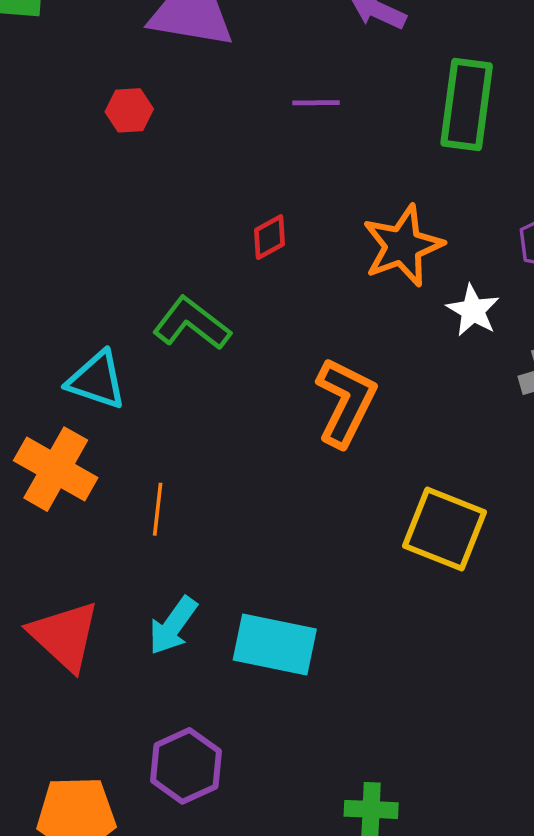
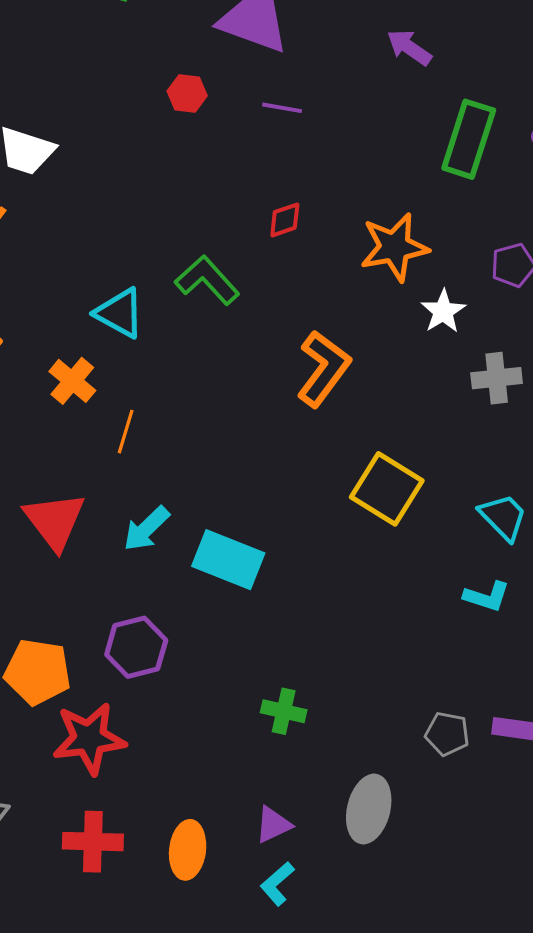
purple line: (316, 103) -> (282, 108), moved
orange cross: (56, 469) -> (72, 381), size x0.7
orange line: (158, 509) -> (126, 432), moved

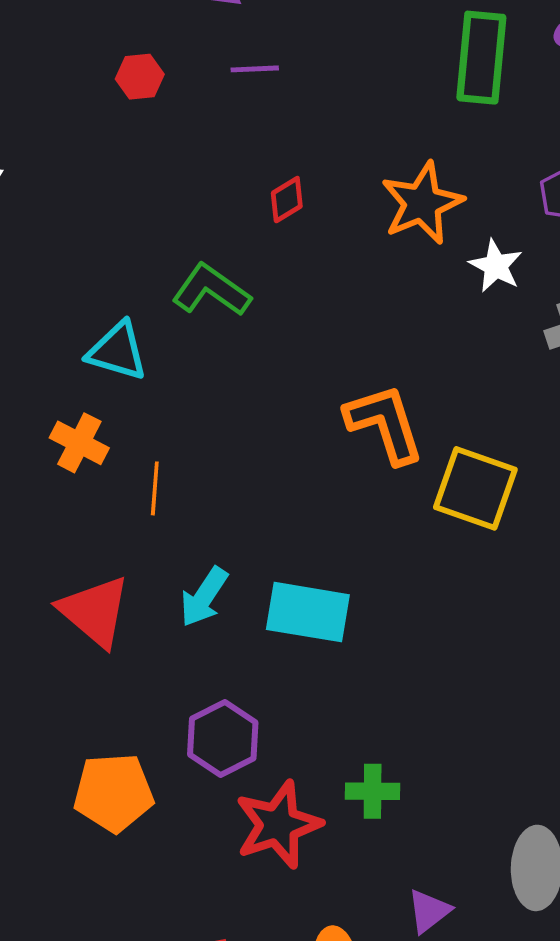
orange L-shape: (324, 369) -> (385, 424), moved, turned -42
green cross: (284, 711) -> (373, 791), moved
red star: (89, 738) -> (278, 825), moved

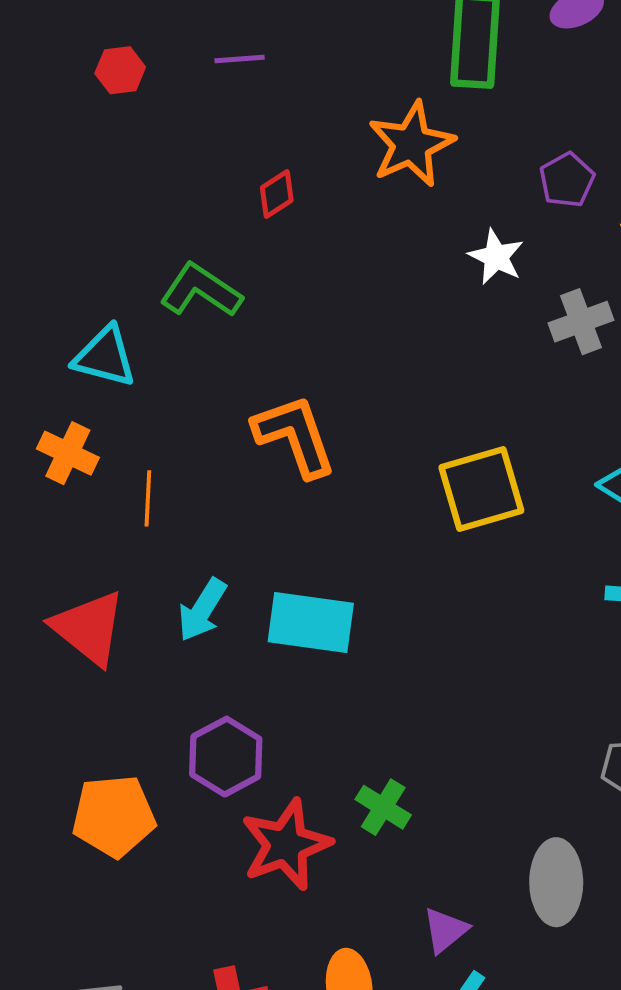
orange star: (422, 203) -> (411, 144), moved
orange L-shape: (385, 424) -> (295, 436), moved
yellow square: (475, 488) -> (481, 489), turned -34
green cross: (373, 791) -> (383, 807), turned 33

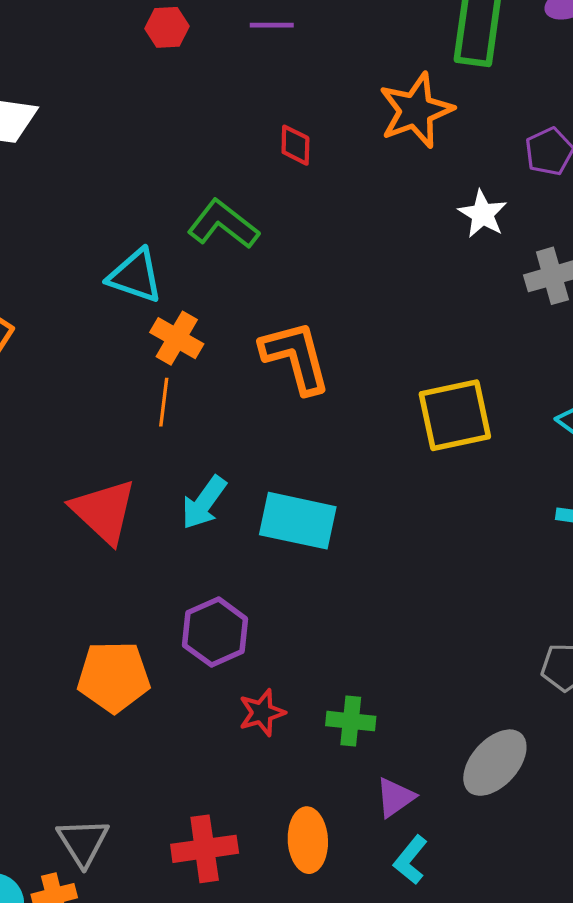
red diamond: (277, 194) -> (295, 145), turned -60
orange cross: (68, 453) -> (177, 338), moved
green cross: (383, 807) -> (351, 721), moved, turned -30
red star: (286, 845) -> (262, 713), size x0.6
gray ellipse: (556, 882) -> (495, 763), turned 38

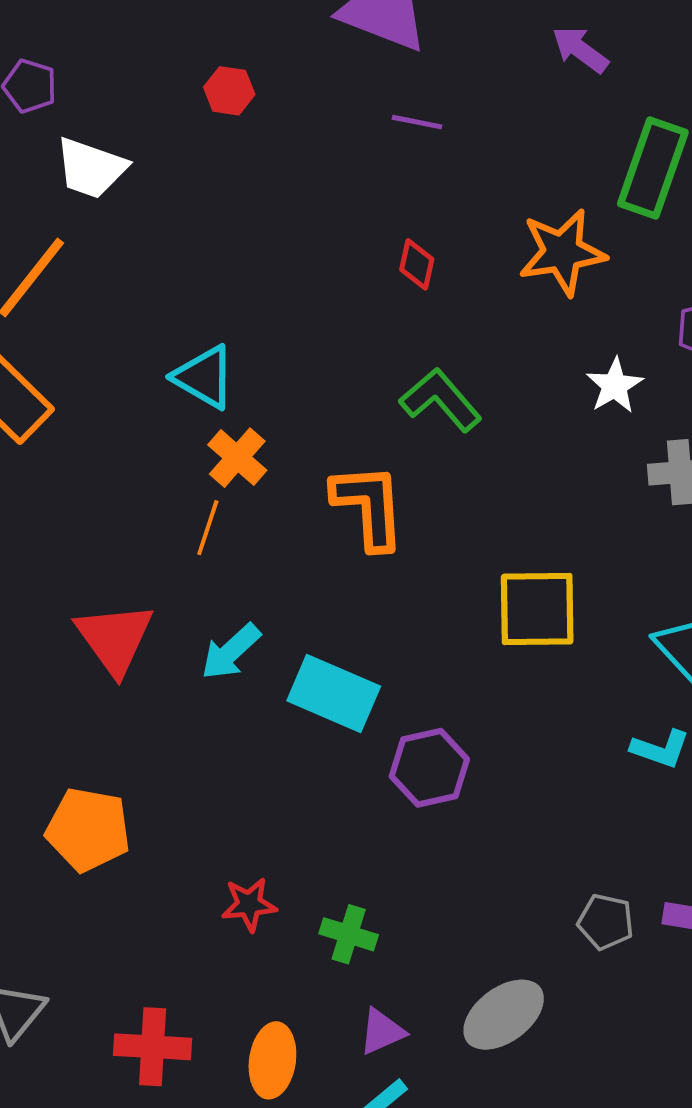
red hexagon: (167, 27) -> (229, 91), moved
green L-shape: (223, 224) -> (441, 400), moved
purple hexagon: (215, 632) -> (429, 768), moved

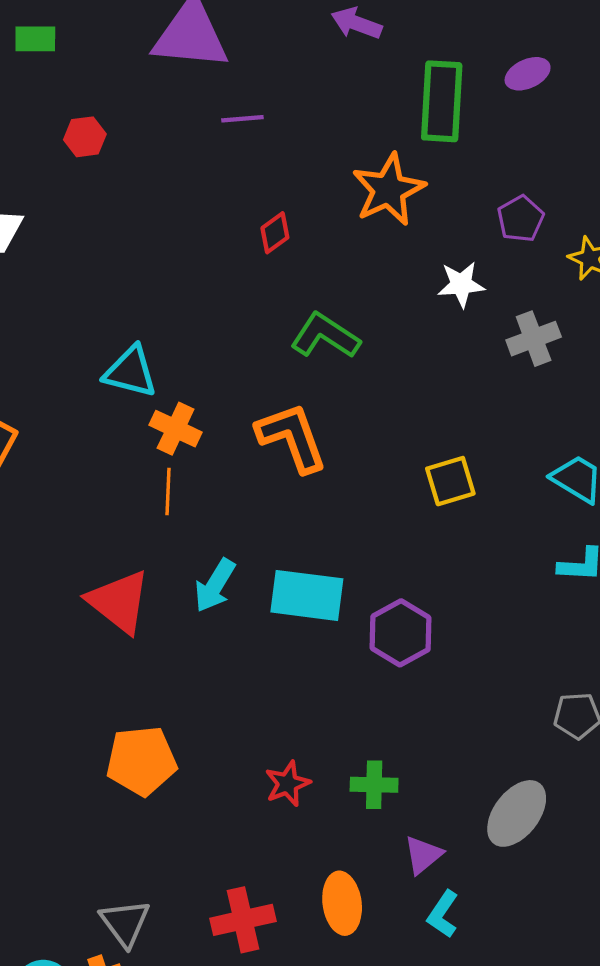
red diamond: (417, 264) -> (275, 233), turned 57
white star: (615, 386) -> (461, 284), turned -30
yellow square: (537, 609) -> (450, 481), size x0.7

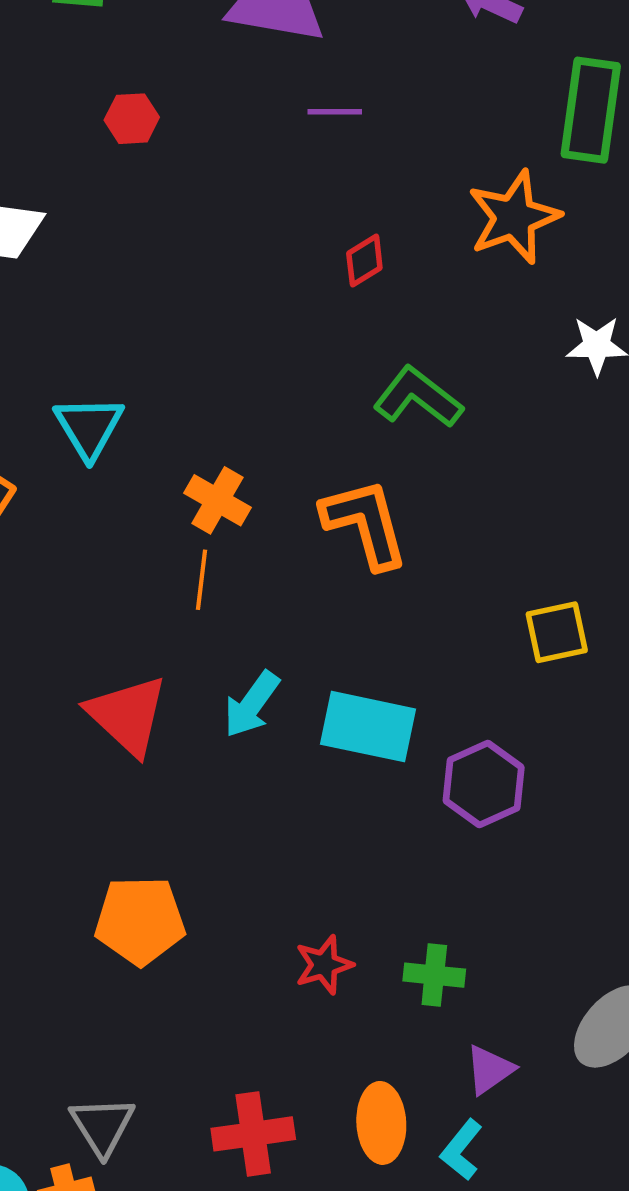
cyan triangle: (130, 372) -> (89, 427), moved, turned 40
yellow square: (450, 481) -> (557, 632), moved
cyan L-shape: (443, 914) -> (461, 1150), moved

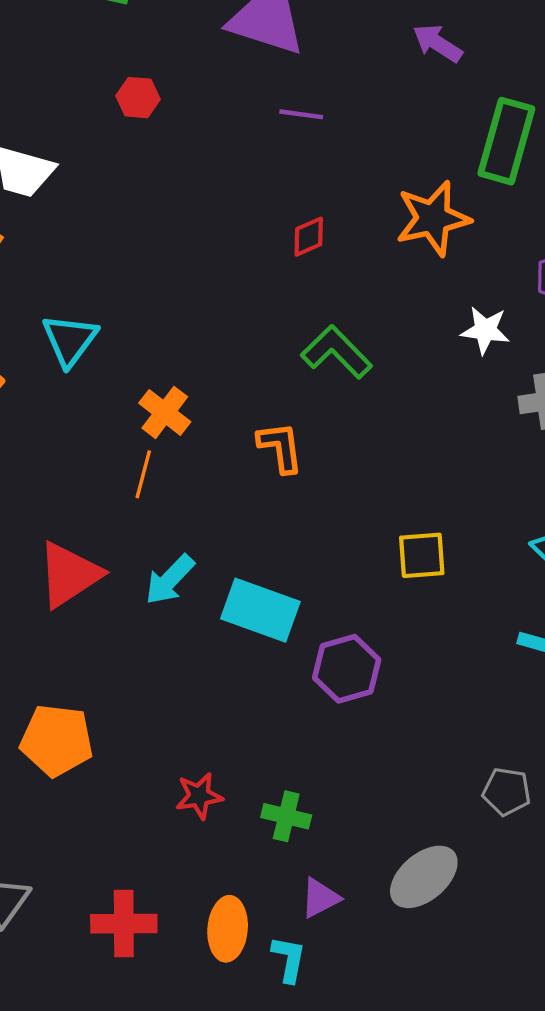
orange L-shape: (365, 523) -> (280, 447), size x0.7
red triangle: (127, 715) -> (69, 575), turned 36
cyan L-shape: (461, 1150) -> (289, 959), turned 144

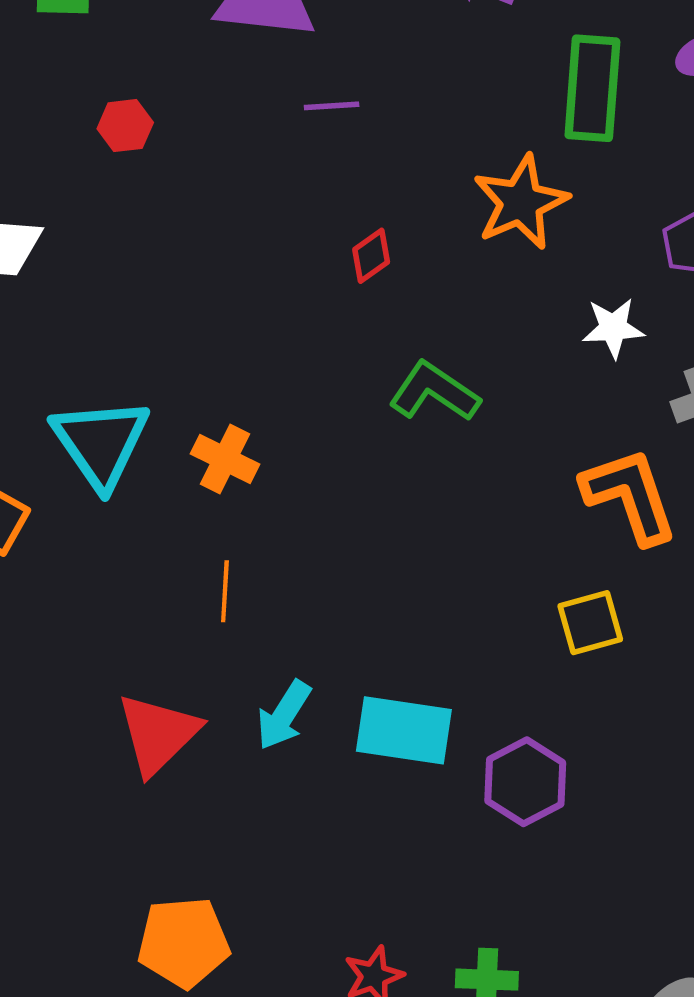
cyan triangle: (70, 340) -> (101, 443), size x1.4
orange cross: (165, 412) -> (225, 459), moved
orange L-shape: (280, 447) -> (630, 496), moved, size x1.5

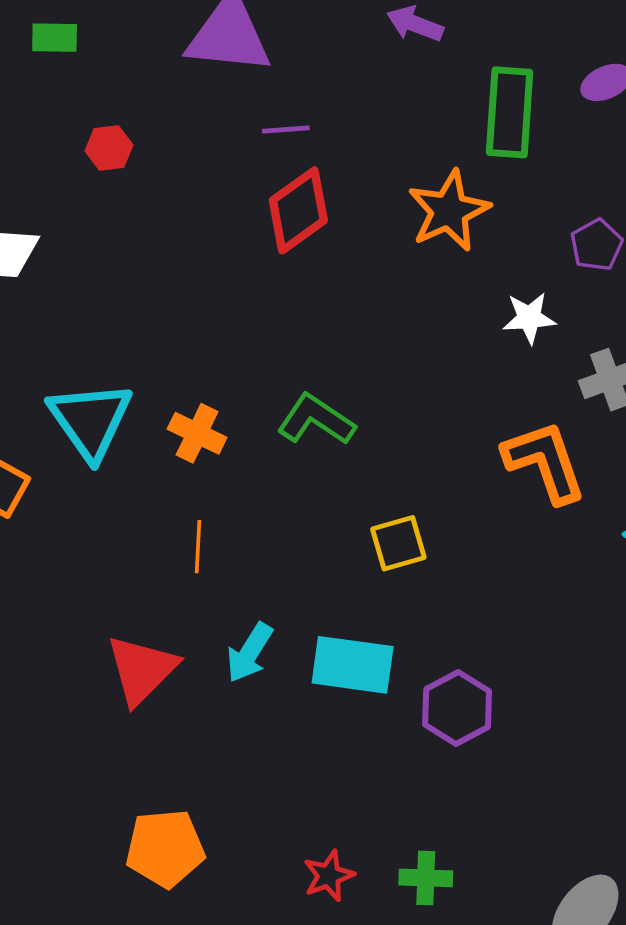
red diamond: (371, 256) -> (298, 210), moved, size x1.8
green L-shape: (434, 392) -> (316, 420), moved
yellow square: (590, 623) -> (398, 543), moved

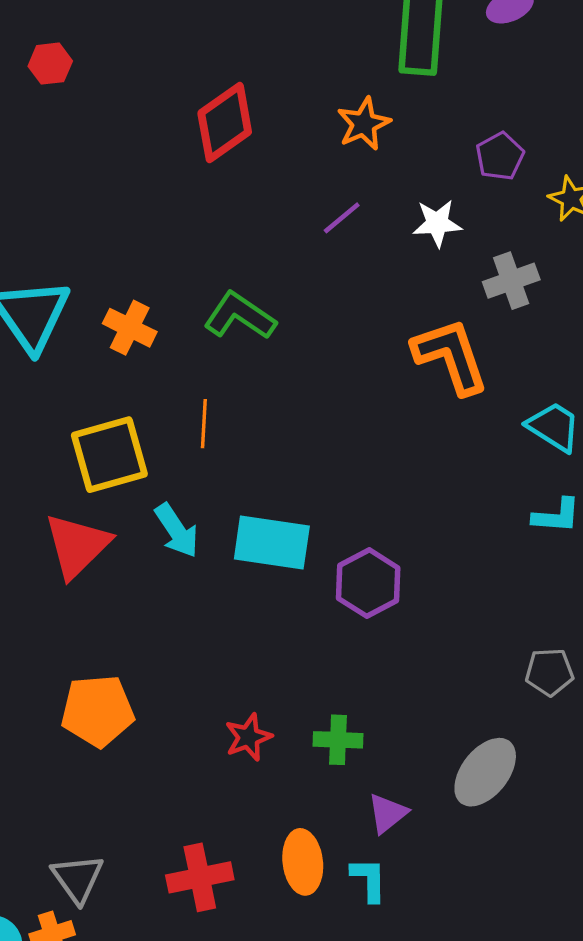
purple line: (286, 130) -> (342, 218), moved, turned -36
orange star: (449, 211) -> (364, 124), size x0.7
yellow square: (398, 543) -> (109, 455), moved, size x1.5
orange line: (198, 547) -> (204, 424), moved
cyan arrow: (249, 653) -> (177, 531), turned -66

